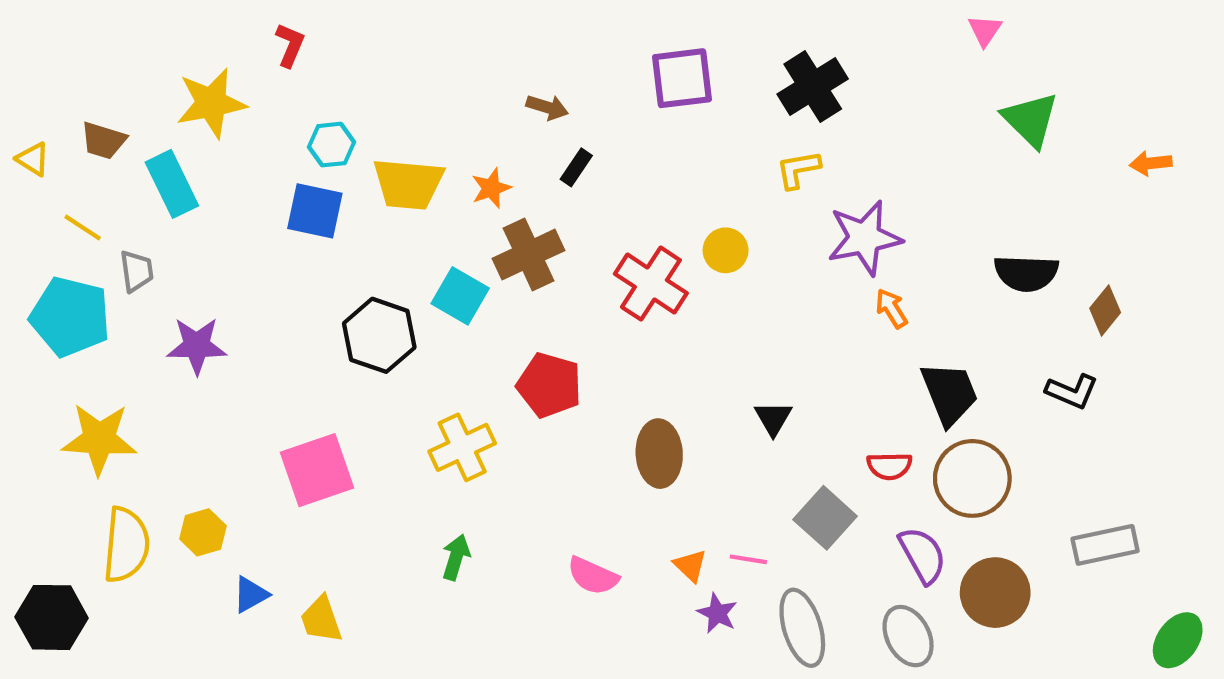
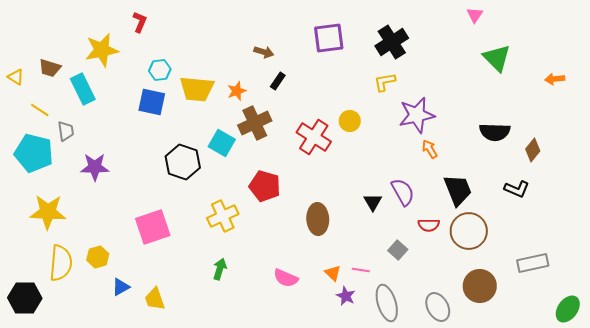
gray square: (825, 518) -> (398, 250), size x0.7
purple semicircle: (923, 555) -> (403, 192), moved

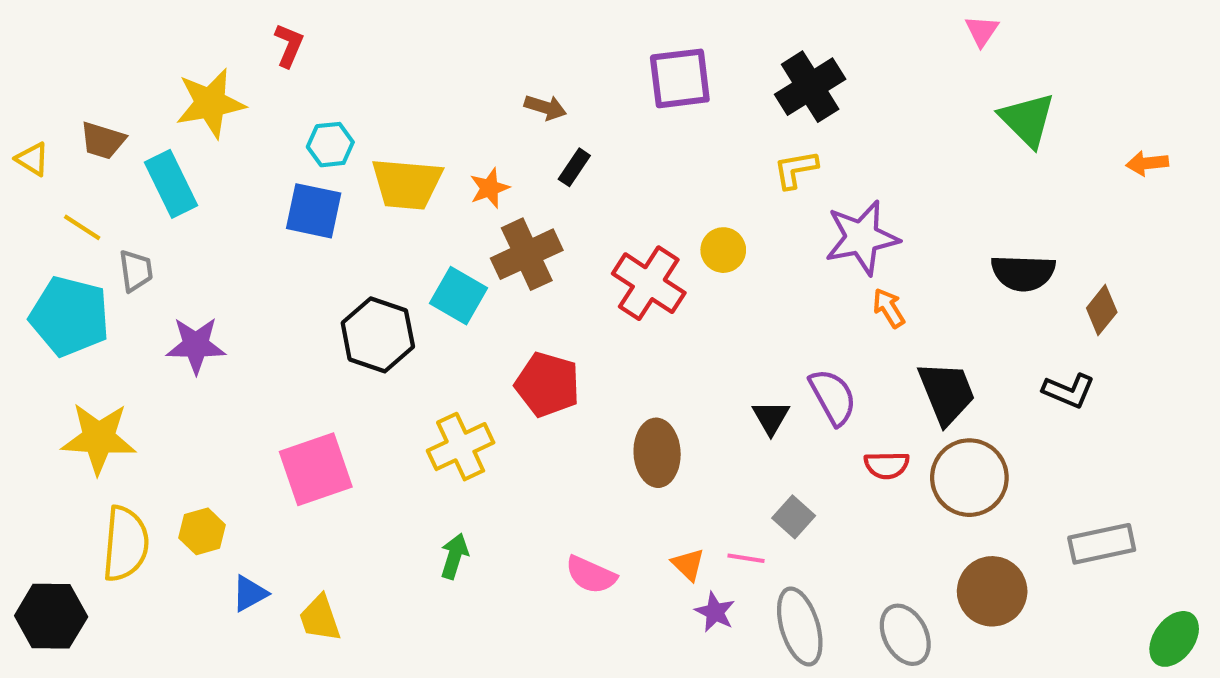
gray square: (398, 250) -> (794, 517), moved

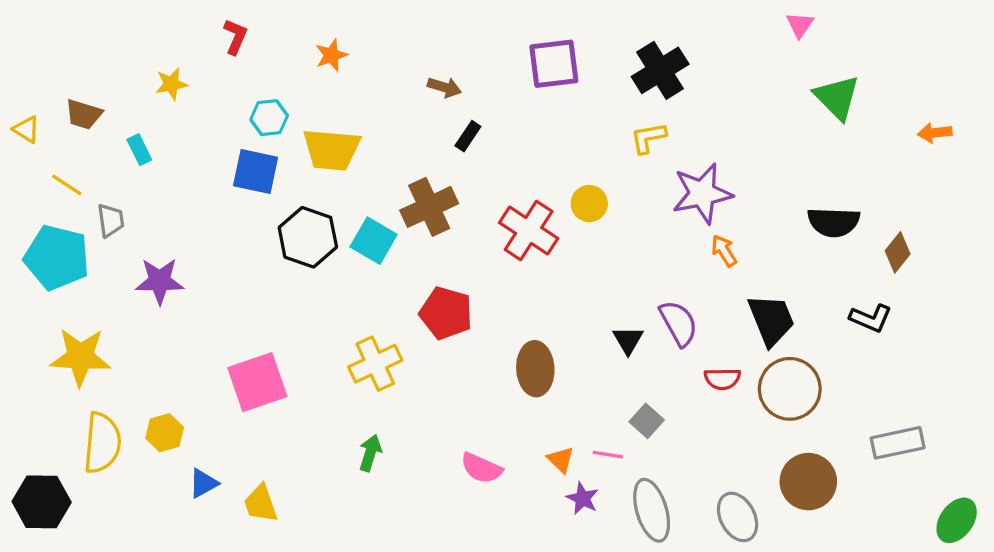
yellow star: (210, 103) -> (171, 84), size x0.6
cyan rectangle: (171, 184) -> (139, 150), size x0.6
orange star: (490, 188) -> (331, 55), moved
black hexagon: (378, 335) -> (308, 237), moved

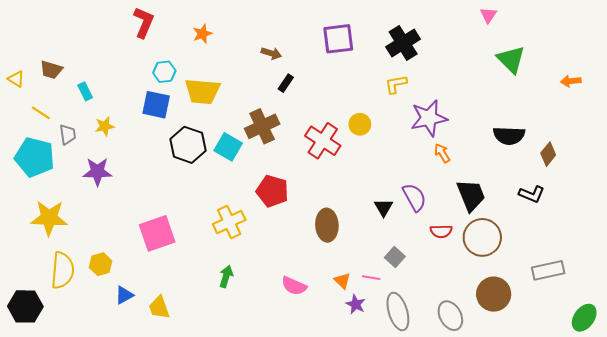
red L-shape: (235, 37) -> (144, 22), size x1.4
yellow star: (171, 84) -> (105, 126), moved

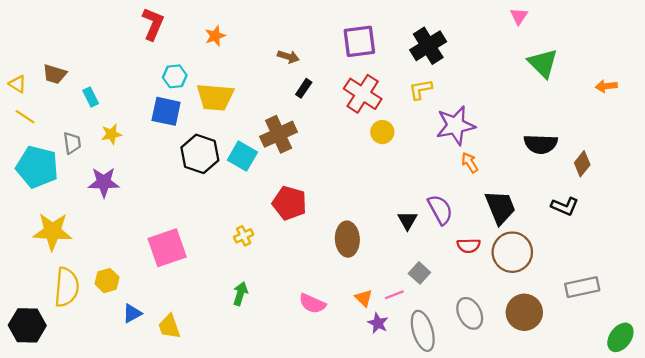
yellow line: (41, 113) -> (25, 117), moved
red cross: (323, 141) -> (363, 94), moved
yellow cross: (229, 222) -> (244, 236), size x0.6
pink line: (371, 278) -> (394, 295), turned -30
gray ellipse: (450, 316) -> (470, 313), moved

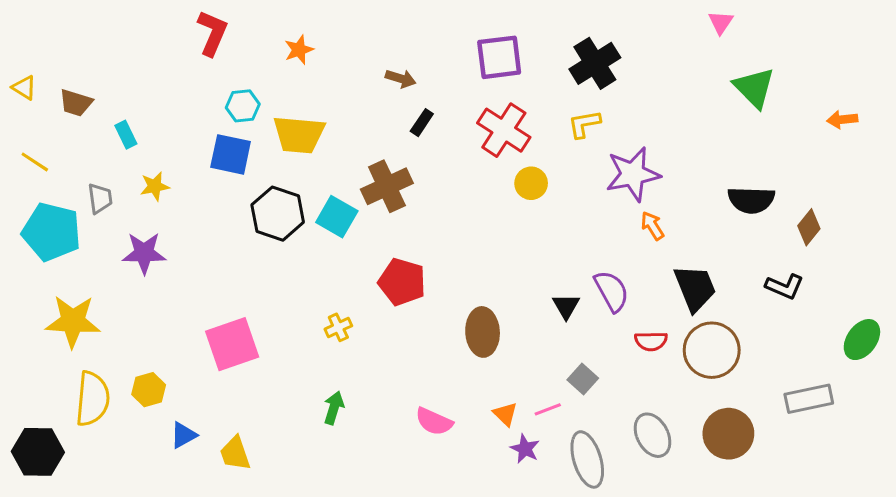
yellow triangle: (17, 84) -> (24, 88), moved
green ellipse: (620, 337) -> (862, 340), moved

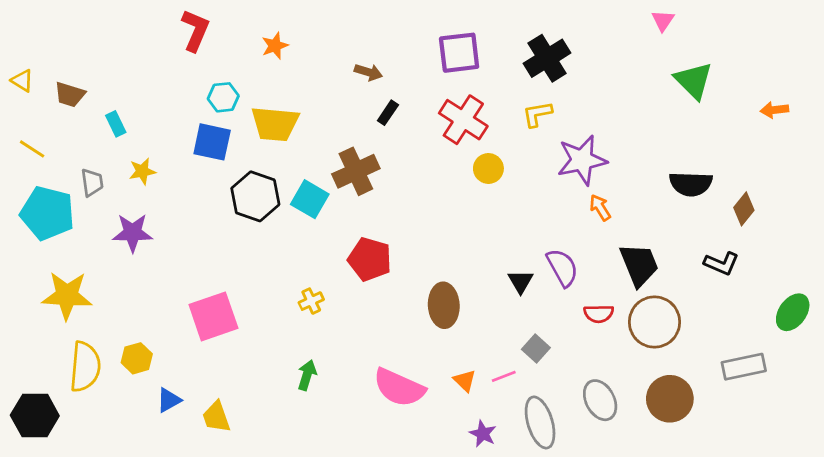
pink semicircle: (434, 422) -> (399, 388), size x1.5
purple star: (525, 449) -> (483, 434), moved

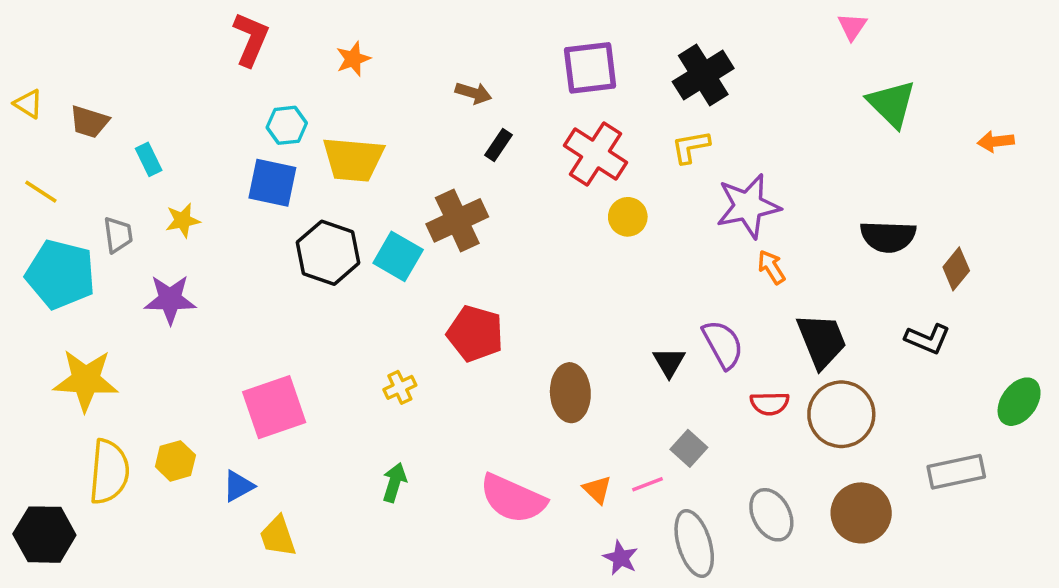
blue triangle: (169, 400) -> (238, 486), moved

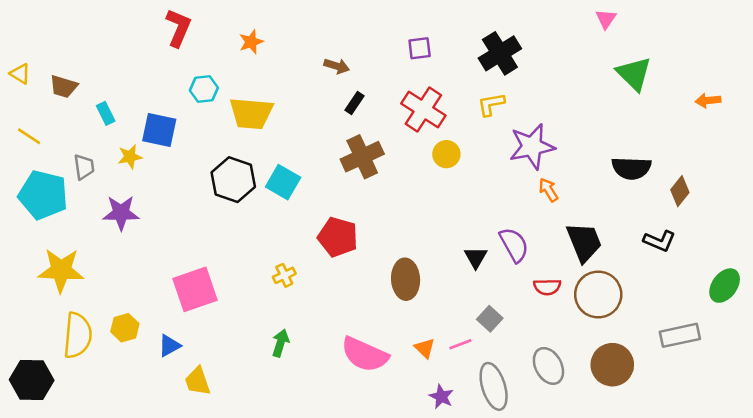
purple square: (590, 68) -> (420, 48), size x0.6
blue square: (272, 183) -> (159, 130), moved
brown cross: (457, 220) -> (362, 157), moved

